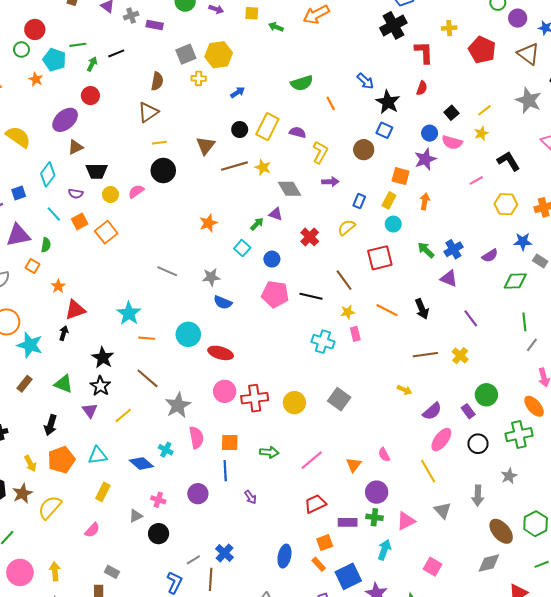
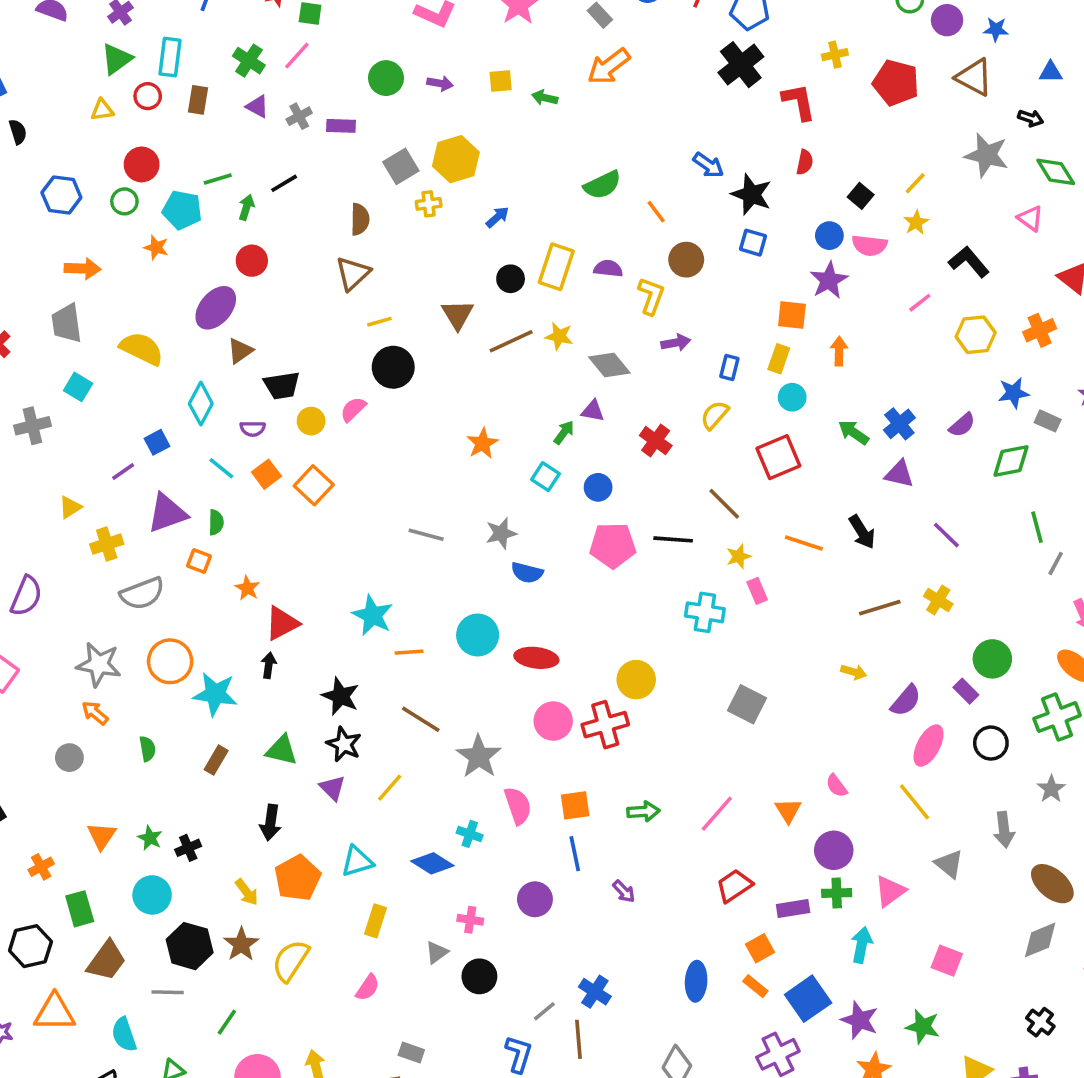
brown circle: (364, 150) -> (686, 260), moved
yellow circle: (294, 403) -> (636, 680), moved

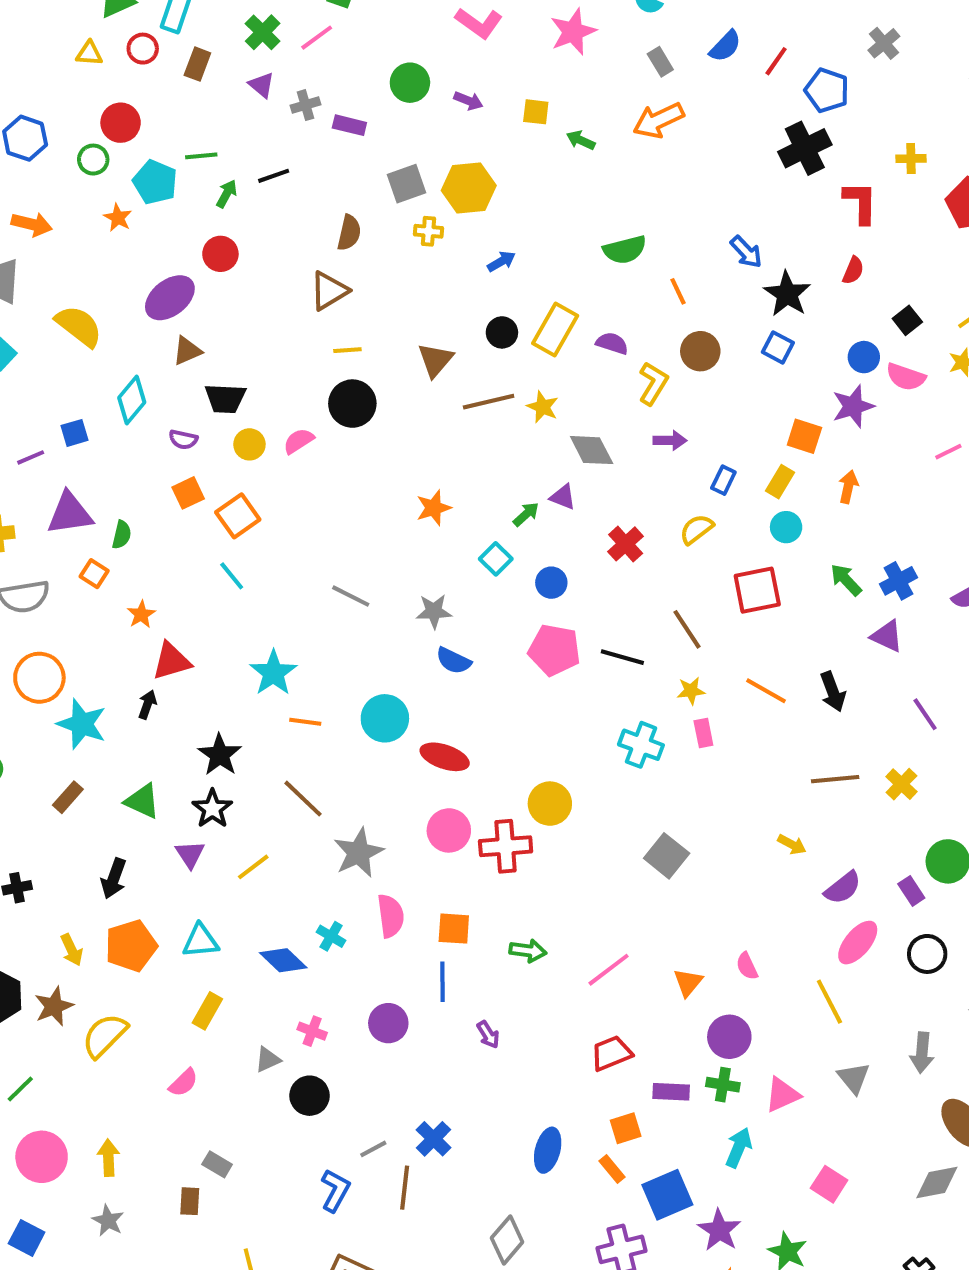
cyan line: (221, 468) -> (232, 576), moved

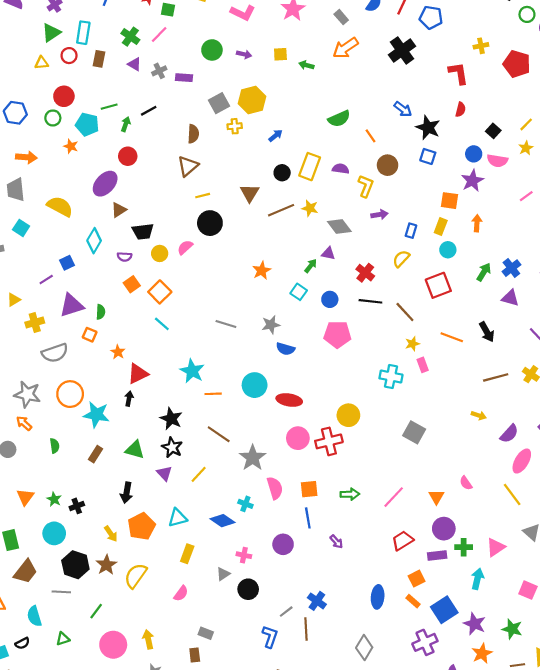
black cross: (805, 148) -> (402, 50), moved
green arrow: (846, 580) -> (484, 272), turned 84
black line: (622, 657) -> (370, 301), moved
purple circle: (729, 1037) -> (444, 529), moved

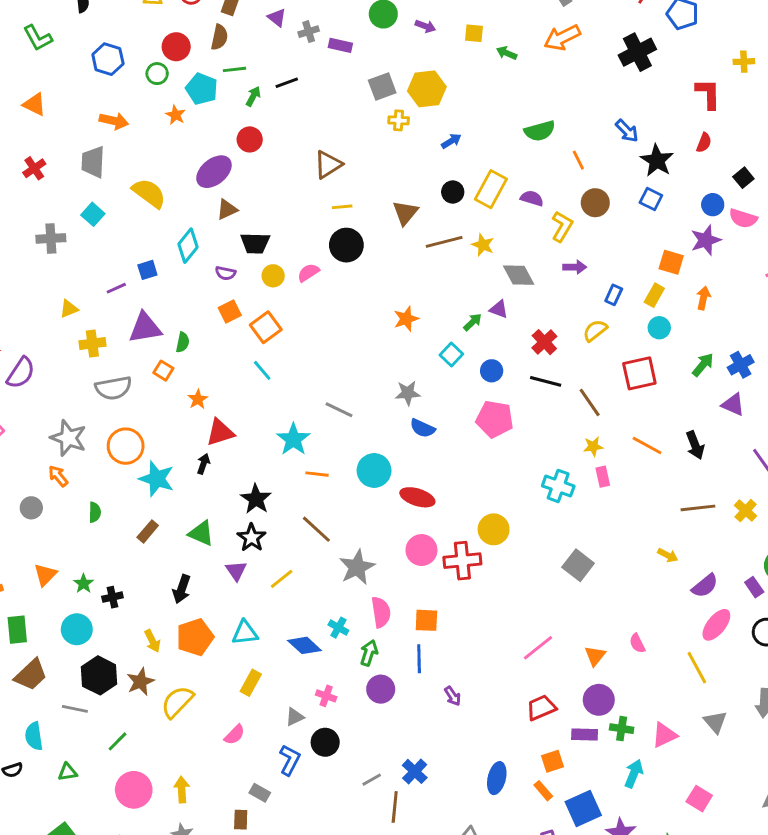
brown semicircle: (193, 134) -> (219, 37), moved
gray line: (226, 324) -> (339, 410), moved
green arrow: (350, 494) -> (369, 653), moved, turned -78
blue L-shape: (270, 637) -> (290, 760), moved

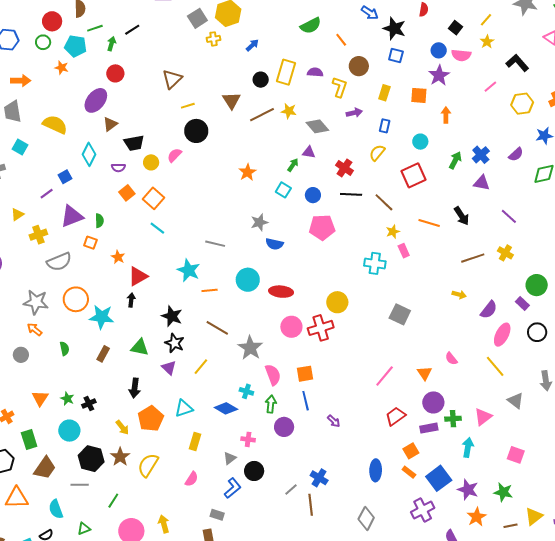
yellow rectangle: (654, 295) -> (384, 93), moved
blue L-shape: (290, 760) -> (233, 488), turned 35

